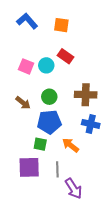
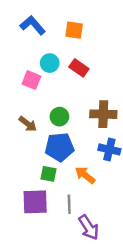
cyan circle: (46, 65) -> (50, 63), moved

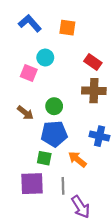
red rectangle: (79, 68) -> (93, 62), moved
brown cross: (103, 114) -> (94, 91), moved

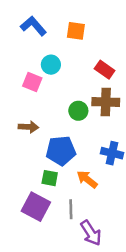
green circle: (54, 106) -> (78, 111), moved
brown arrow: (25, 113) -> (28, 127), turned -35
purple square: (32, 184) -> (36, 207), turned 30

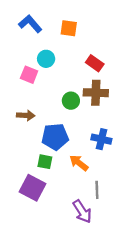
gray line: (71, 209) -> (97, 190), moved

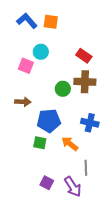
orange square: (69, 28) -> (51, 22), moved
purple square: (32, 188) -> (47, 183), moved, size x0.6

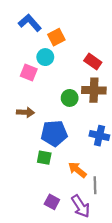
orange square: (51, 22) -> (56, 37), moved, turned -35
orange arrow: (70, 144) -> (77, 170), moved

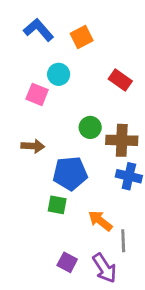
orange square: (56, 37) -> (82, 37), moved
brown cross: (94, 90) -> (122, 140), moved

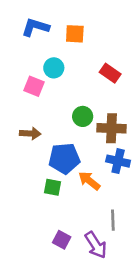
blue L-shape: (39, 30) -> (35, 27), turned -32
orange square: (82, 37) -> (75, 34), turned 30
orange arrow: (100, 221) -> (89, 181), moved

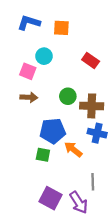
brown arrow: (30, 133) -> (29, 97), moved
purple square: (62, 240) -> (51, 198), size x1.5

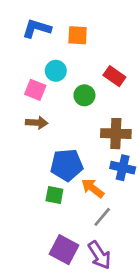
green circle: (68, 96) -> (84, 95), moved
gray line: (93, 182) -> (102, 217), moved, turned 42

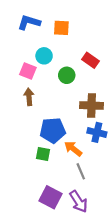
brown arrow: (37, 123) -> (29, 97), turned -98
gray line: (102, 217) -> (81, 171), turned -63

